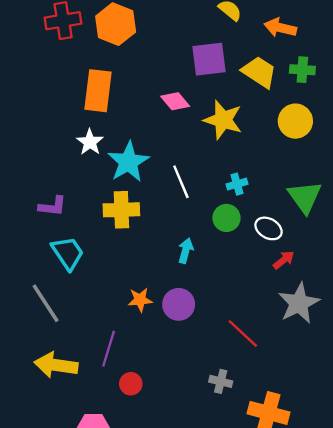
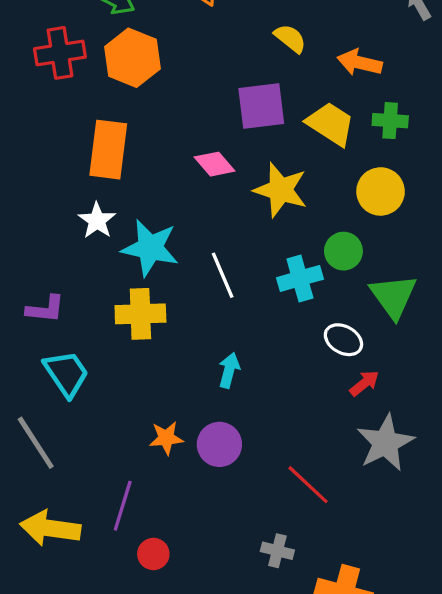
cyan star: (128, 162) -> (150, 248), turned -30
cyan cross: (237, 184) -> (300, 278), size x1.5
green circle: (226, 218) -> (343, 251), moved

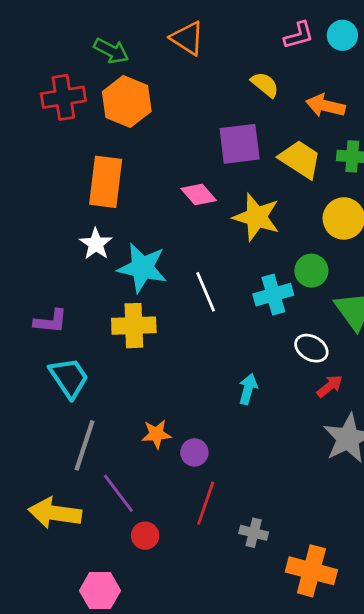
cyan arrow: (229, 370) -> (248, 389), moved
gray line: (36, 443) -> (84, 445), moved, turned 51
purple circle: (219, 444) -> (194, 452), moved, size x0.7
red line: (308, 485) -> (206, 503), moved, turned 66
purple line: (123, 506) -> (118, 493), turned -54

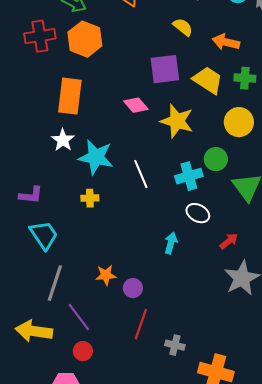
yellow cross: (134, 326) -> (90, 198), size x0.6
white ellipse: (311, 348) -> (198, 213), moved
red circle: (145, 536) -> (83, 351), moved

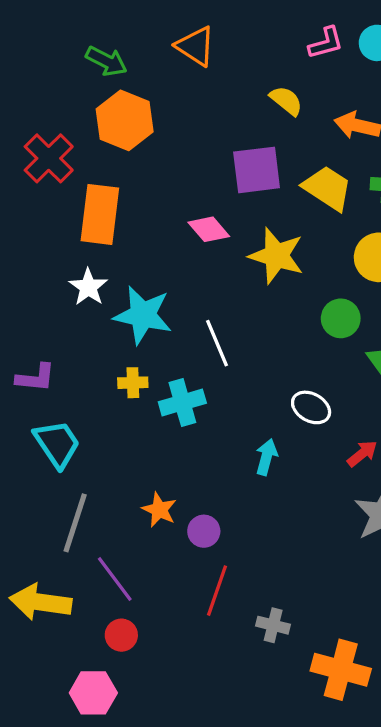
red cross: (40, 36) -> (49, 158), moved, turned -36
cyan cross: (189, 176) -> (182, 403), moved
orange star: (106, 275) -> (159, 510), turned 30

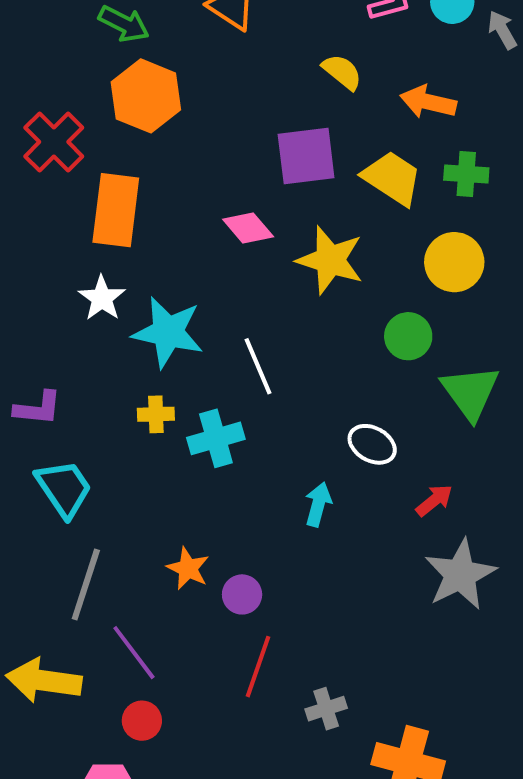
gray cross: (273, 625) -> (326, 709), turned -32

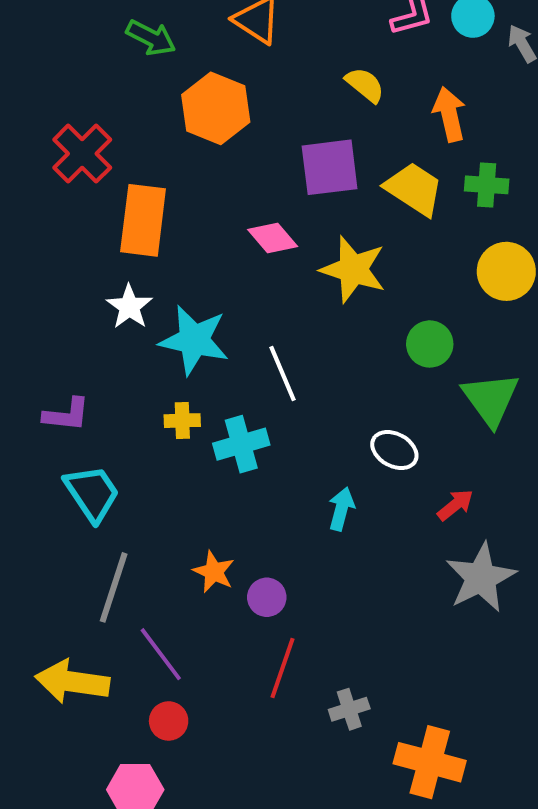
orange hexagon: (146, 96) -> (216, 108), moved
orange arrow: (428, 102) -> (449, 114), turned 64
yellow circle: (454, 262) -> (506, 271), moved

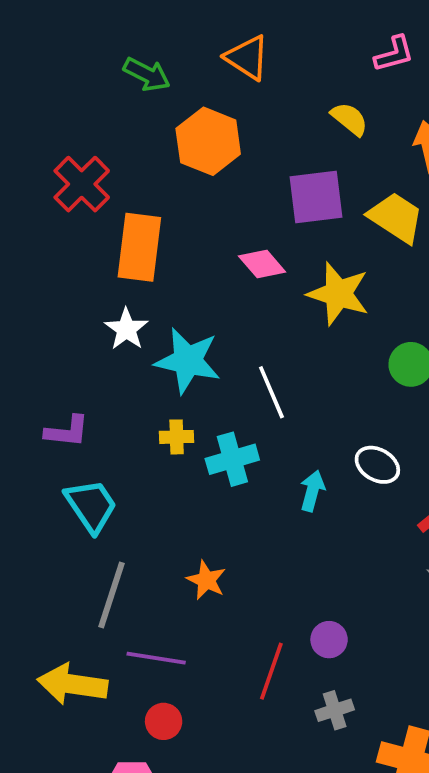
cyan arrow: (341, 509) -> (312, 491), moved
purple circle: (267, 597) -> (329, 640), moved
purple line: (161, 654) -> (156, 658), turned -44

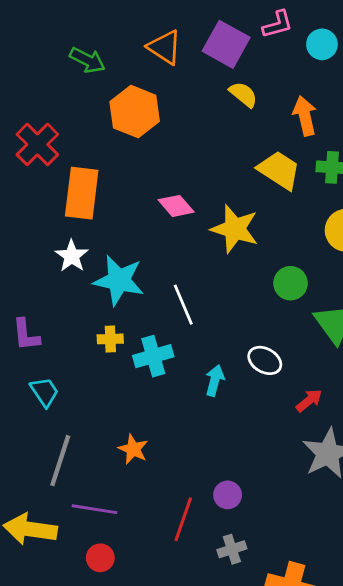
pink L-shape: (394, 54) -> (278, 24), moved
purple square: (316, 197) -> (226, 44), moved, turned 36
purple L-shape: (67, 431) -> (26, 335), turned 78
cyan trapezoid: (91, 506) -> (45, 392), size x0.7

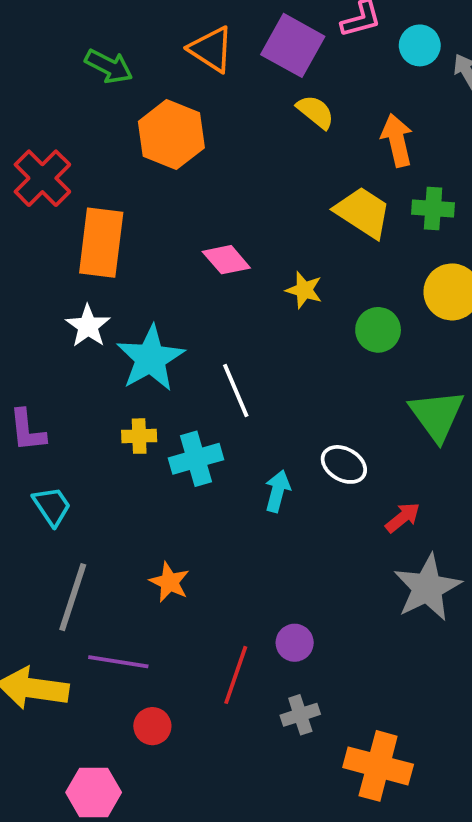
yellow star: (235, 229) -> (304, 290), size x0.6
cyan star: (119, 280) -> (151, 358), turned 30
green circle: (291, 283) -> (378, 330), moved
red circle: (100, 558) -> (152, 726), moved

